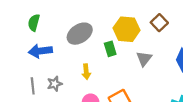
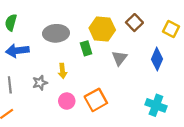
gray ellipse: (80, 34) -> (56, 33), turned 30
gray star: (55, 84) -> (40, 83), moved

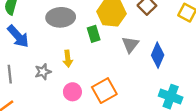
blue arrow: (17, 51) -> (18, 36), turned -125
blue diamond: (157, 59) -> (158, 55), moved

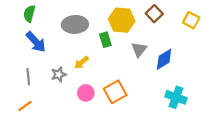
blue diamond: (158, 55) -> (164, 59), turned 35
yellow arrow: (68, 59) -> (81, 62), turned 56

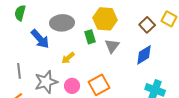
brown square: (154, 14) -> (147, 25), moved
blue arrow: (36, 42) -> (40, 39), moved
gray triangle: (139, 49) -> (112, 46), moved
gray star: (59, 74) -> (46, 82), moved, size x1.6

